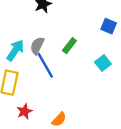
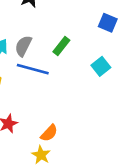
blue line: (45, 65) -> (33, 69), turned -45

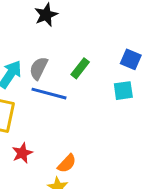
blue square: (108, 23) -> (131, 59), moved
cyan square: (101, 66) -> (123, 91), turned 30

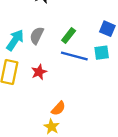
blue line: (49, 94) -> (74, 56), moved
red star: (22, 153) -> (39, 72), moved

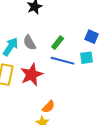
gray semicircle: (37, 36) -> (30, 43), turned -56
red star: (39, 72) -> (32, 75), size x1.6

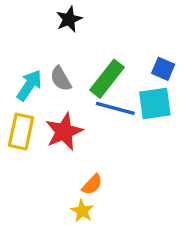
green rectangle: (58, 43) -> (107, 79), size x1.6
cyan square: (87, 58) -> (155, 103), size x1.5

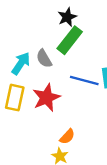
black star: (69, 19) -> (67, 17), moved
green rectangle: (107, 79) -> (70, 40), moved

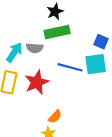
green rectangle: (70, 40) -> (57, 32), turned 40
gray semicircle: (44, 59) -> (35, 48), turned -56

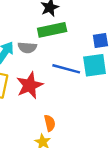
blue square: (101, 42) -> (100, 40), turned -32
orange semicircle: (55, 117) -> (50, 123), turned -56

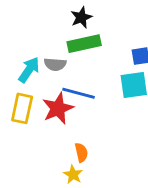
blue line: (66, 69) -> (79, 93), moved

